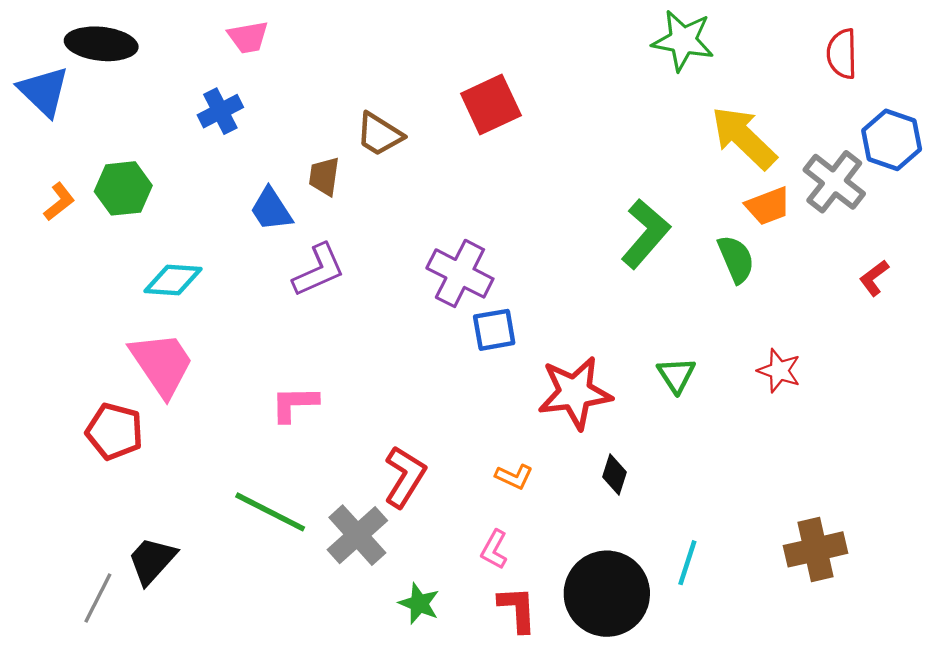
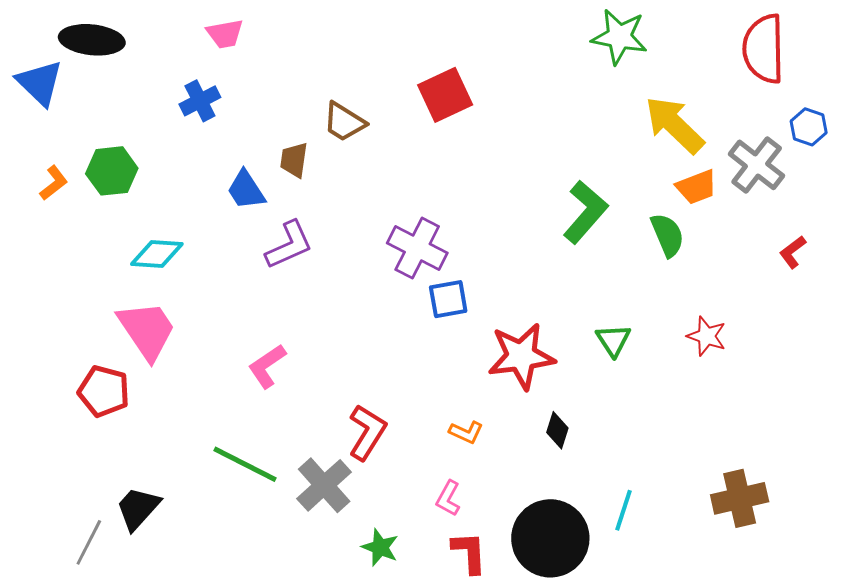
red semicircle: (842, 54) -> (764, 49), size x1.5
blue hexagon: (892, 140) -> (809, 127), size x0.7
pink L-shape: (294, 404) -> (267, 366), turned -33

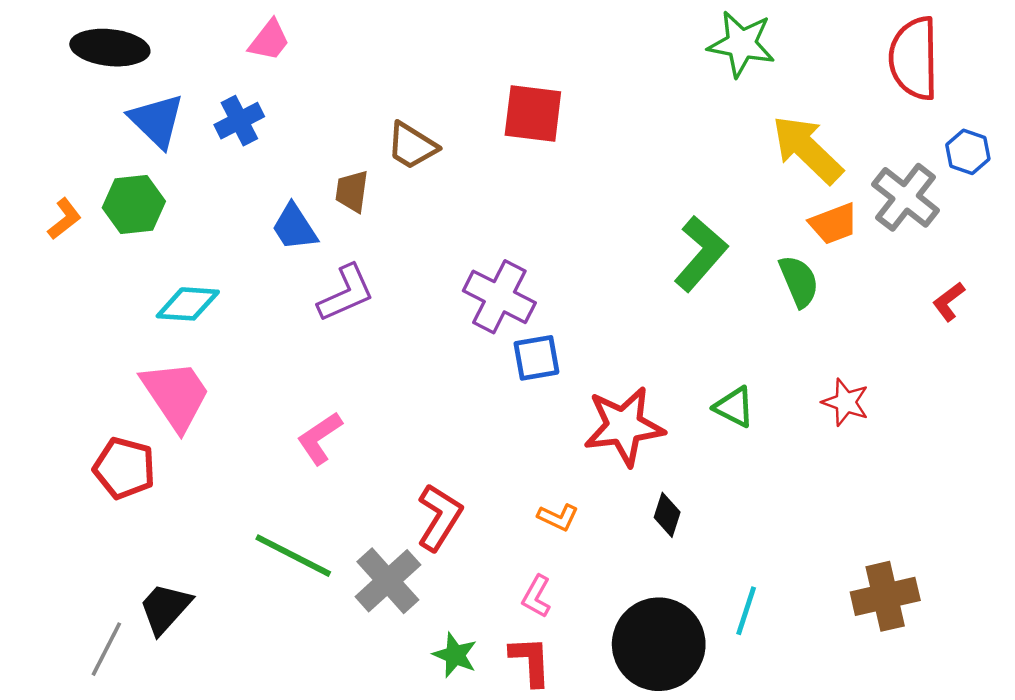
pink trapezoid: (225, 34) -> (269, 40), turned -42
blue triangle: (40, 83) -> (157, 121), moved
red square: (445, 95) -> (533, 113), turned 32
green triangle: (613, 340) -> (734, 407), turned -30
red L-shape: (469, 552) -> (530, 661), moved

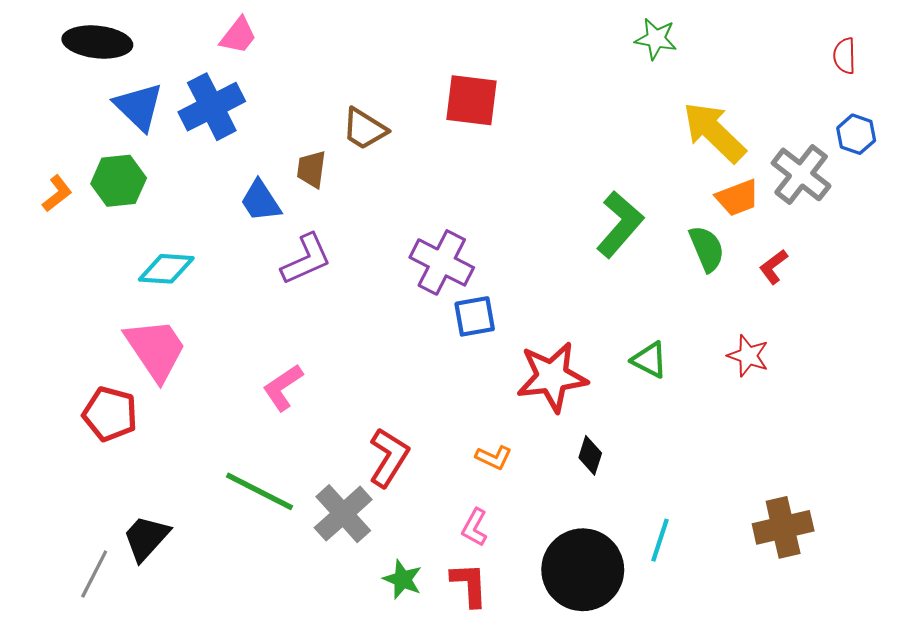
green star: (741, 44) -> (656, 39), size x0.7
red semicircle: (914, 58) -> (845, 56), moved, size x0.5
blue cross: (239, 121) -> (212, 107), size x1.5
red L-shape: (949, 302) -> (774, 267), moved

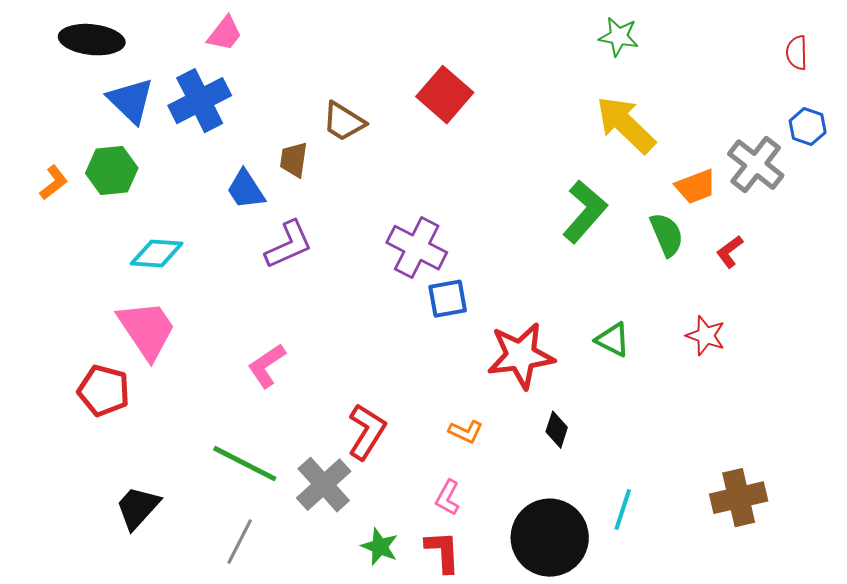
red square: (471, 100) -> (445, 95), turned 34
yellow arrow: (714, 132) -> (626, 125), moved
gray line: (94, 574) -> (240, 542), moved

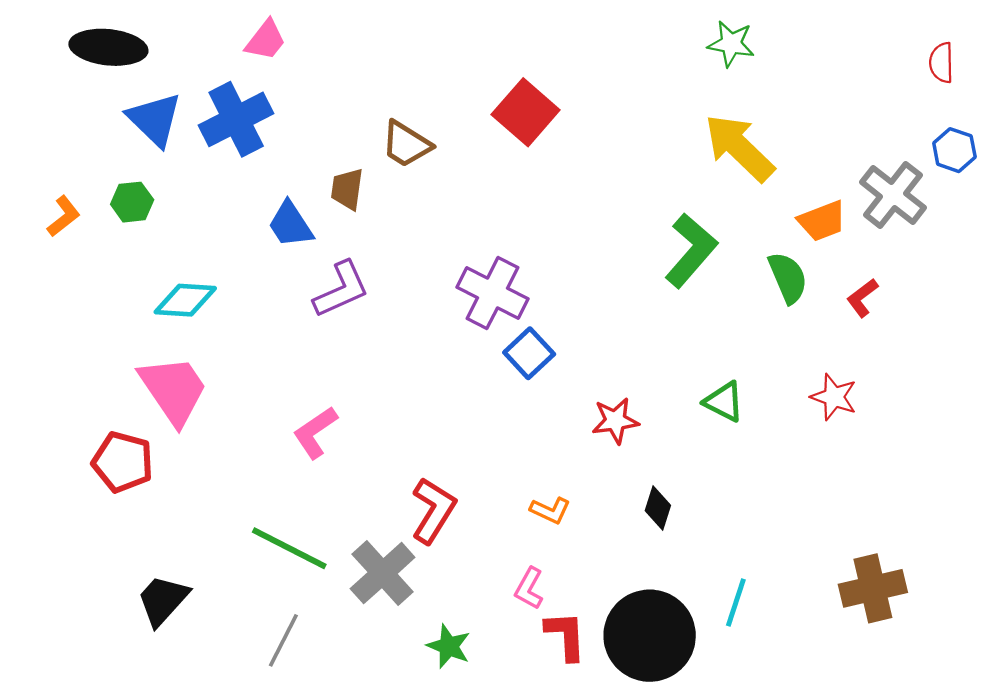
green hexagon: (112, 171) -> (132, 202), size x0.7
blue square: (448, 299) -> (529, 353), turned -33
red star: (521, 356) -> (615, 421), size x0.6
red L-shape: (443, 552) -> (566, 636), moved

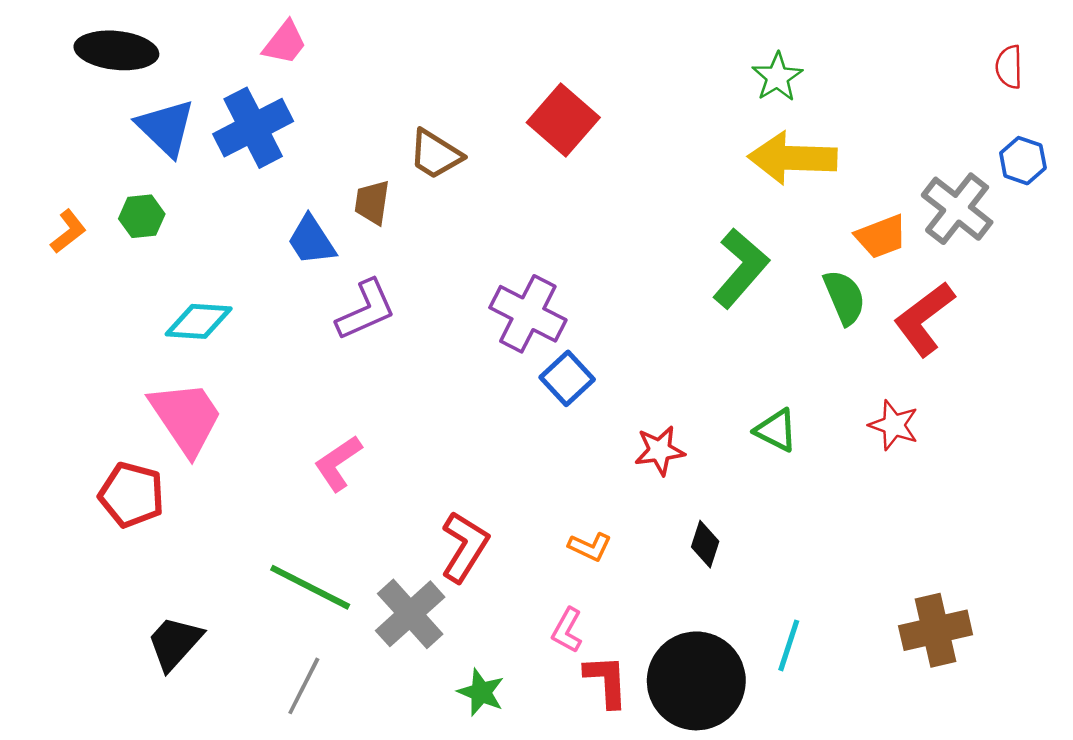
green star: (731, 44) -> (777, 77), moved, turned 30
yellow arrow: (739, 148) -> (792, 158), turned -42
red L-shape: (862, 298) -> (924, 319), size x1.8

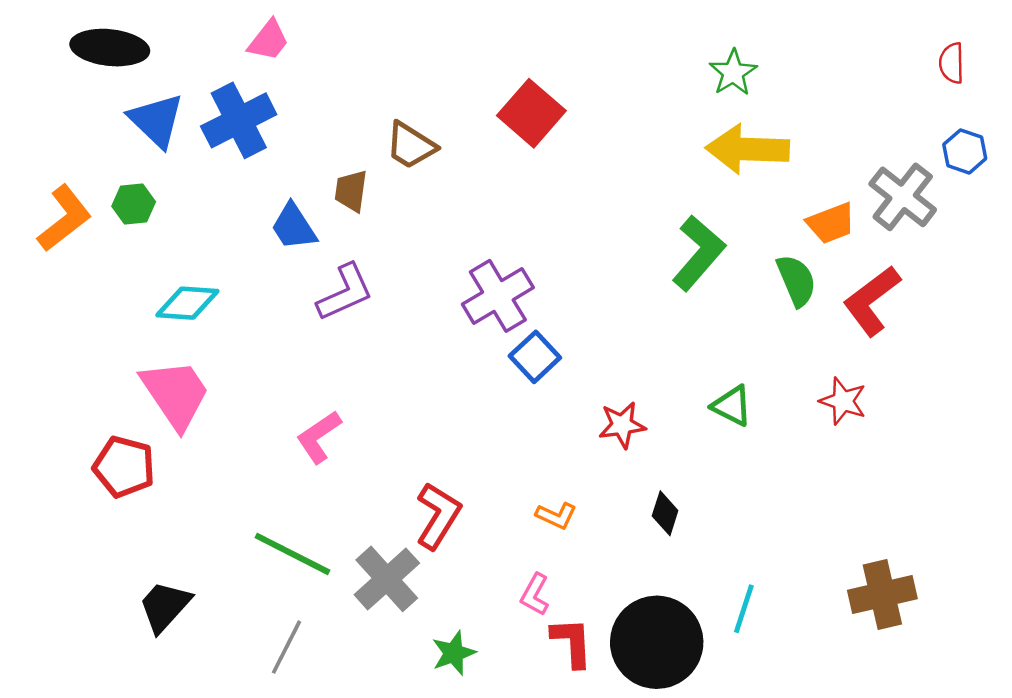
orange L-shape: (68, 231) -> (64, 218), size x1.6
purple cross: (528, 314) -> (498, 296), turned 32
green star: (481, 692) -> (454, 653), turned 30

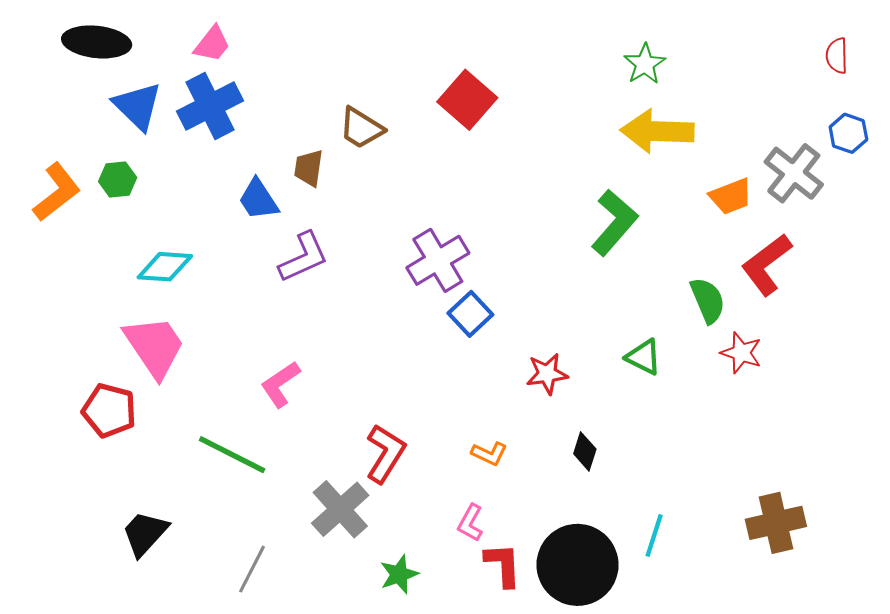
pink trapezoid: (269, 40) -> (212, 44), moved
green semicircle: (796, 280) -> (708, 300), moved
green line: (292, 554) -> (232, 455), moved

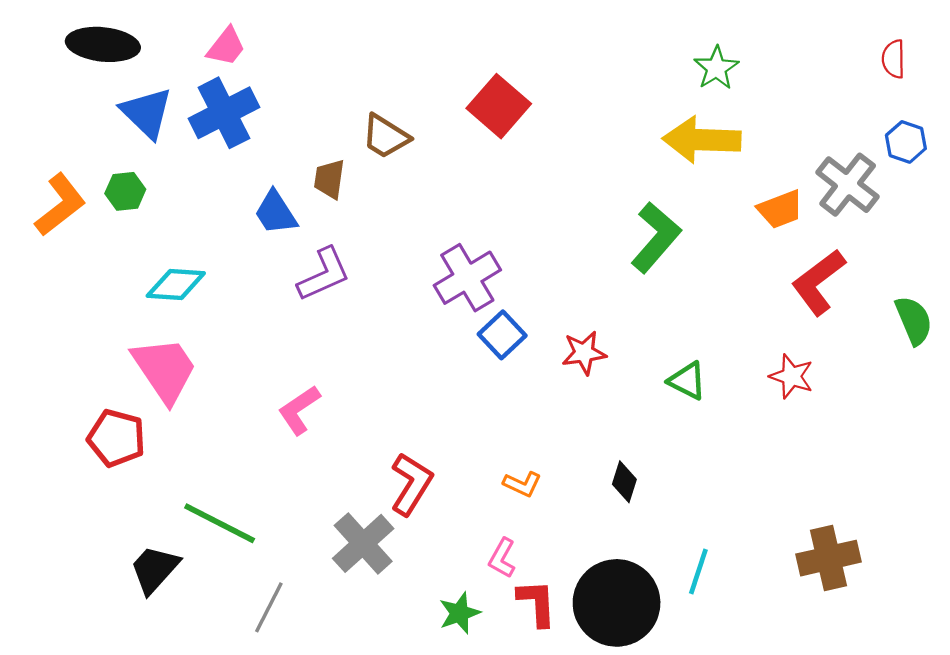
green star: (645, 64) -> (716, 68), moved
green semicircle: (708, 300) -> (914, 320), moved
red star: (547, 374) -> (584, 353), moved
green line: (232, 455) -> (220, 523), moved
green star: (399, 574) -> (460, 613), moved

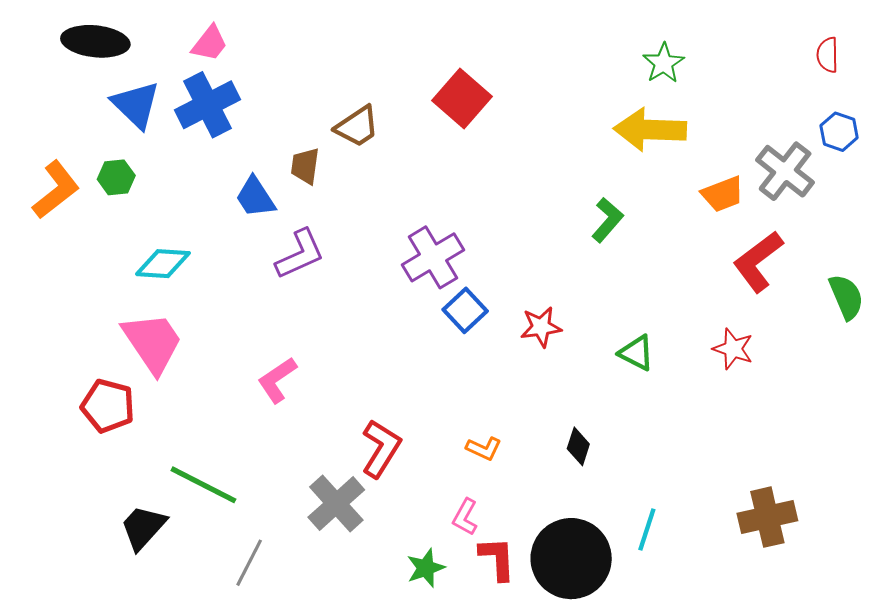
brown trapezoid: (385, 136) -> (357, 127), turned -66
green L-shape: (656, 237) -> (607, 220), size x0.7

